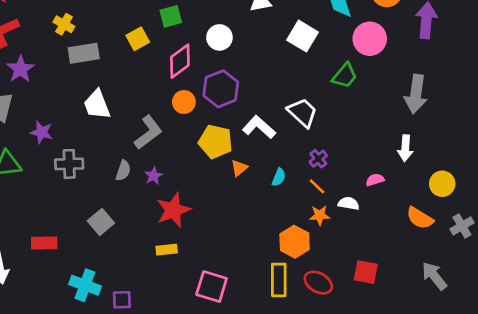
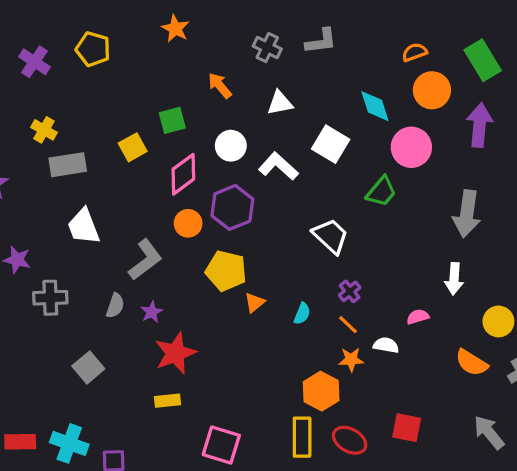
white L-shape: (259, 127) -> (278, 166), moved
red rectangle: (44, 243) -> (20, 442), moved

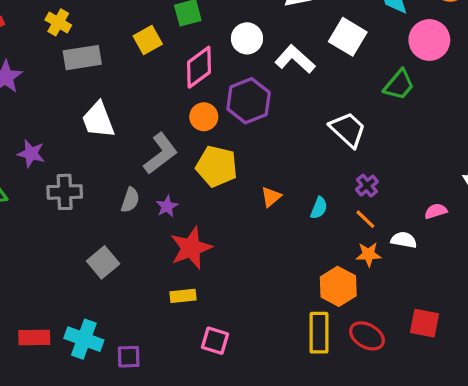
yellow pentagon: (226, 271) -> (217, 166), moved
pink square: (221, 445) -> (215, 341), moved, size x0.7

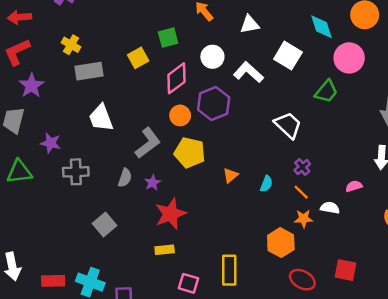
yellow rectangle: (319, 333) -> (229, 270), moved

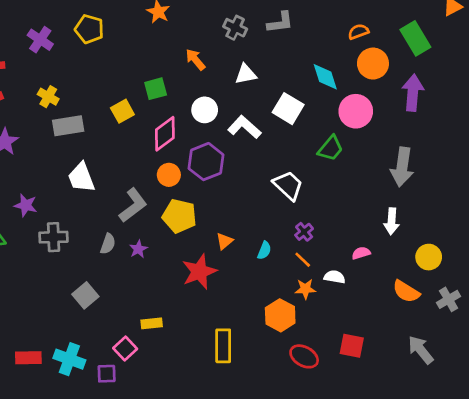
red star: (171, 214) -> (199, 272), moved
pink square: (188, 283) -> (125, 348), moved, turned 30

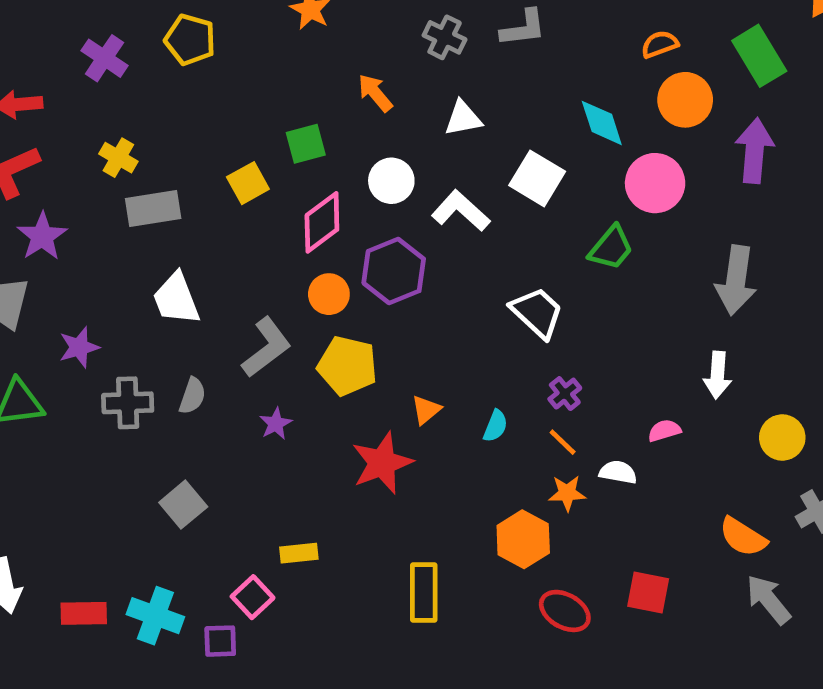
purple star: (26, 205) -> (79, 347), turned -30
gray semicircle: (108, 244) -> (192, 396), moved
orange semicircle: (406, 291) -> (743, 537), moved

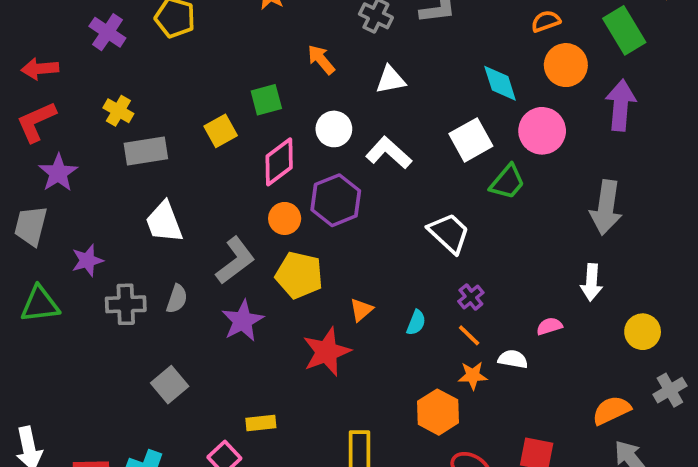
white square: (537, 178) -> (471, 140), moved, turned 30
purple star: (276, 424) -> (243, 321), size x1.6
orange semicircle: (743, 537) -> (611, 410), turned 123

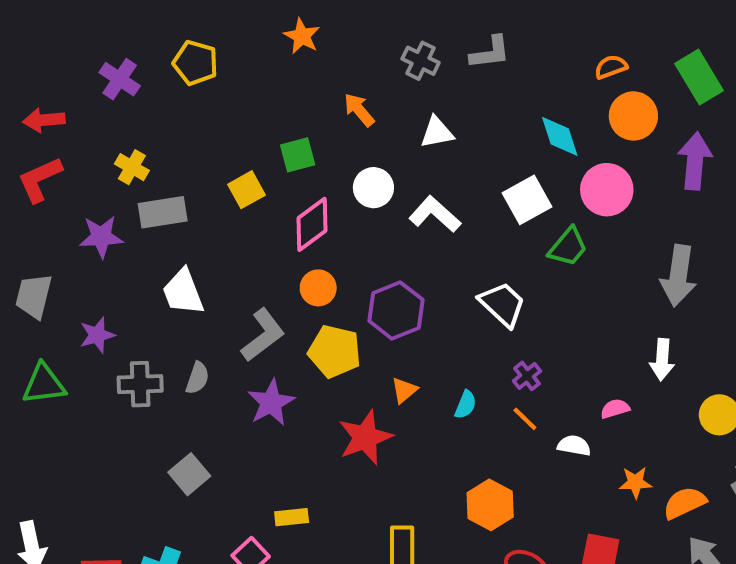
purple star: (58, 173) -> (101, 237), moved, turned 30
purple hexagon: (336, 200) -> (396, 310), moved
orange star: (473, 376) -> (635, 482), moved

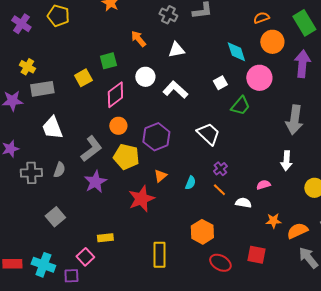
white square: (527, 200) -> (220, 83), size x0.6

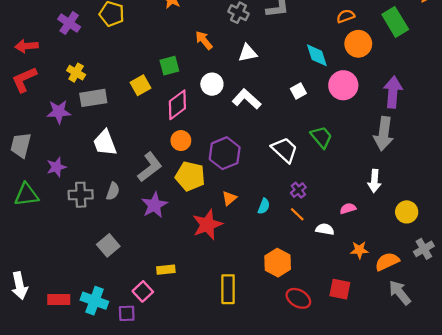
purple arrow: (302, 64) -> (393, 92), moved
green trapezoid: (240, 106) -> (321, 137), moved, turned -80

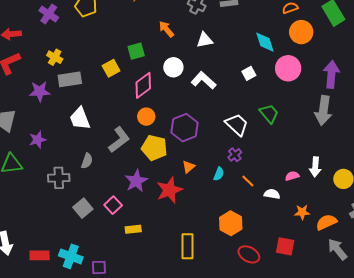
white arrow: (374, 181) -> (315, 167), moved
purple cross: (298, 190) -> (235, 155), moved
gray cross: (81, 195) -> (59, 178), moved
purple star: (154, 205) -> (136, 181), moved
pink square: (143, 291) -> (113, 205), moved

